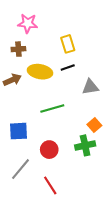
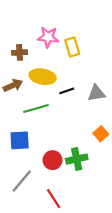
pink star: (28, 23) -> (48, 37), moved
black line: (68, 68) -> (67, 91), moved
green line: (52, 109) -> (36, 108), moved
green cross: (85, 145) -> (77, 159), moved

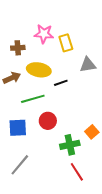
gray triangle: (96, 93) -> (88, 65), moved
orange square: (101, 134) -> (92, 132), moved
red circle: (52, 160) -> (48, 121), moved
red line: (54, 199) -> (77, 172), moved

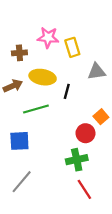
black line: (61, 83) -> (67, 91), turned -56
red circle: (48, 121) -> (86, 133), moved
orange square: (92, 132) -> (101, 117), moved

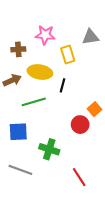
yellow rectangle: (72, 47) -> (68, 54), moved
gray triangle: (97, 72) -> (90, 37), moved
green cross: (77, 160) -> (49, 149), moved, turned 30
gray line: (22, 182) -> (20, 170), turned 70

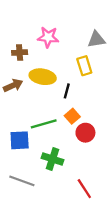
yellow rectangle: (68, 54) -> (84, 66), moved
green line: (34, 102) -> (44, 124), moved
orange square: (95, 109) -> (72, 116), moved

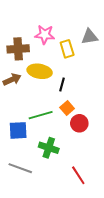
brown cross: (20, 53) -> (18, 49), size x1.5
yellow rectangle: (84, 66) -> (67, 49), moved

